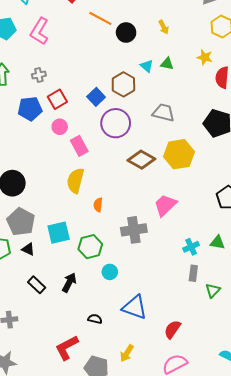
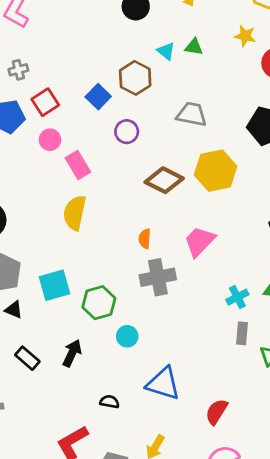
purple circle: (116, 123) -> (127, 132), size x0.6
orange semicircle: (98, 205) -> (145, 239), moved

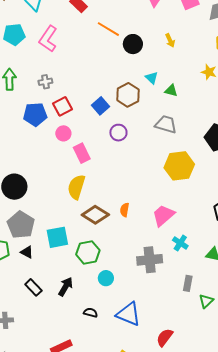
green triangle: (194, 47) -> (171, 91), moved
brown diamond: (164, 180) -> (95, 215), moved
gray cross: (158, 277) -> (150, 260), moved
cyan cross: (237, 297) -> (180, 243), moved, turned -35
black semicircle: (109, 402) -> (91, 313), moved

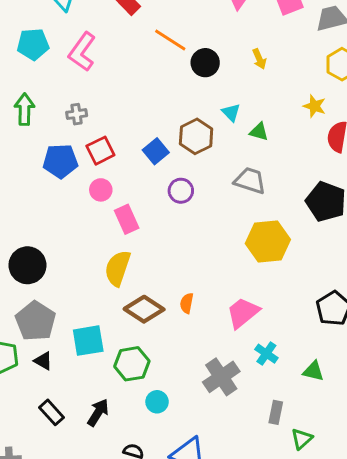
gray cross: (150, 260) -> (221, 377), turned -30

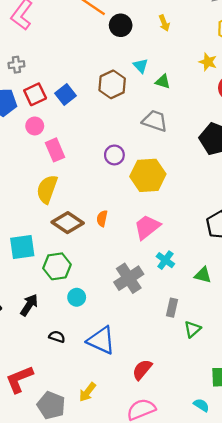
blue square: (156, 151) -> (66, 95), moved
purple circle: (181, 191) -> (114, 155), moved
yellow hexagon: (268, 241) -> (148, 175), moved

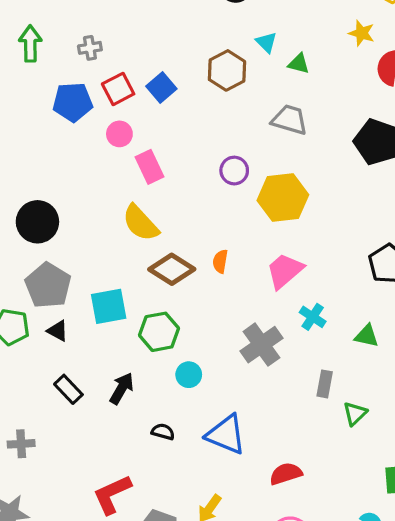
yellow semicircle: (47, 189) -> (140, 223), turned -60
red semicircle: (142, 370) -> (286, 474), turned 35

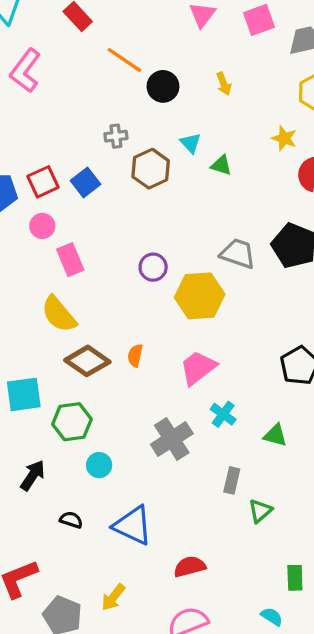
gray cross: (90, 48) -> (116, 136), moved
gray trapezoid: (290, 120) -> (238, 254), moved

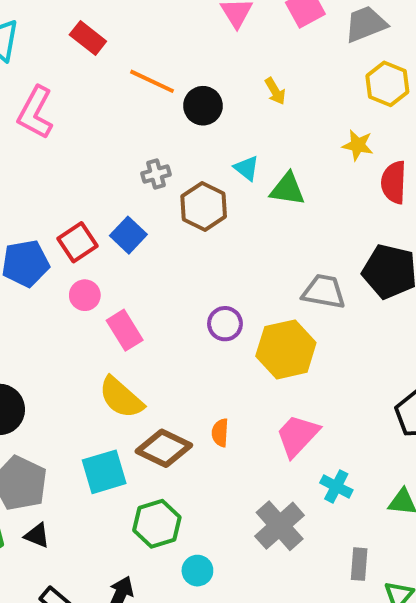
green triangle: (221, 165) -> (287, 189), size x1.4
cyan square: (24, 394) -> (104, 472), moved

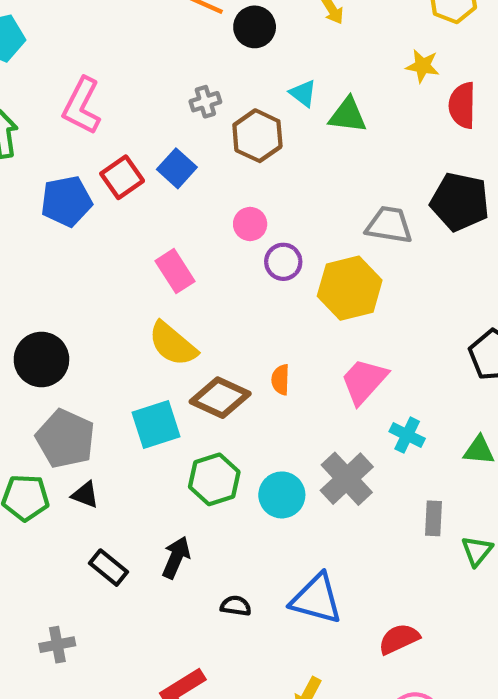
pink L-shape: (35, 113) -> (82, 106), moved
pink circle: (85, 295) -> (250, 224), moved
cyan circle: (197, 571) -> (282, 495), moved, size x1.4

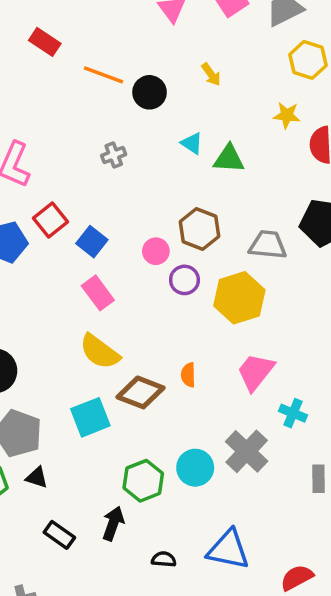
brown hexagon: (257, 136) -> (199, 229), moved
blue square: (177, 168) -> (92, 242), moved
green hexagon: (214, 479) -> (143, 481), moved

